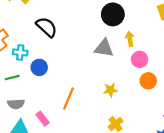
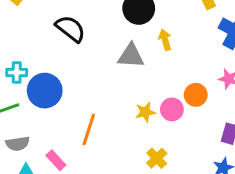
black semicircle: (47, 27) -> (70, 29), moved
pink circle: (140, 59) -> (172, 109), moved
blue circle: (39, 67) -> (45, 91), size x1.5

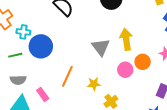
yellow arrow: (165, 40) -> (126, 39), moved, size x1.5
gray triangle: (131, 56) -> (101, 47), moved, turned 42
yellow star: (145, 112) -> (94, 84), moved

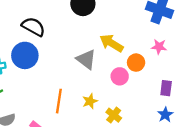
yellow arrow: (126, 39) -> (111, 43), turned -35
blue circle: (41, 46) -> (25, 55), moved

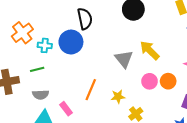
black semicircle: (33, 27) -> (85, 19), turned 35
orange circle: (136, 63) -> (168, 81), moved

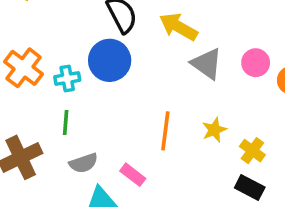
yellow arrow: (150, 50) -> (178, 27), moved
green line: (37, 69) -> (66, 122), turned -56
pink circle: (150, 81) -> (256, 63), moved

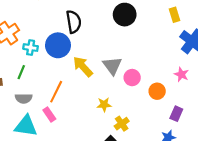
yellow arrow: (178, 27) -> (83, 67), moved
pink circle: (256, 63) -> (132, 78), moved
orange line: (165, 131) -> (56, 92), moved

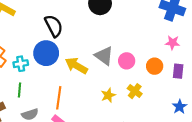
purple rectangle: (176, 114) -> (178, 71), moved
yellow cross: (122, 124) -> (135, 91), moved

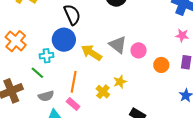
cyan cross: (21, 64) -> (47, 56), moved
orange circle: (155, 66) -> (161, 65), moved
green line: (19, 90) -> (37, 73), turned -56
yellow cross: (135, 91) -> (103, 92), moved

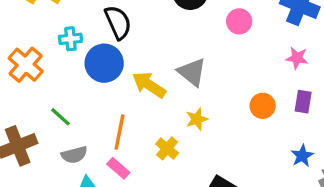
pink circle: (139, 50) -> (239, 21), moved
cyan cross: (47, 56) -> (70, 39), moved
yellow star: (120, 82) -> (197, 119), moved

